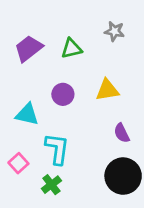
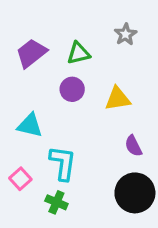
gray star: (114, 31) -> (126, 34), turned 30
purple circle: (63, 94) -> (72, 89), moved
green cross: (51, 185) -> (56, 202), turned -30

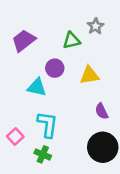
green triangle: (78, 53) -> (72, 41), moved
cyan triangle: (30, 125) -> (37, 87), moved

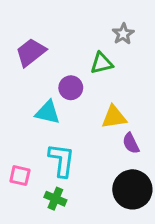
green triangle: (72, 41) -> (102, 63), moved
yellow triangle: (90, 75) -> (114, 117), moved
pink square: (15, 136) -> (20, 176), turned -35

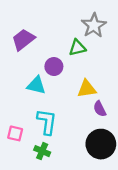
gray star: (123, 34) -> (94, 25), size x1.5

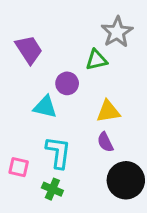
purple trapezoid: (23, 40) -> (29, 50), turned 95
purple semicircle: (100, 109) -> (105, 142), moved

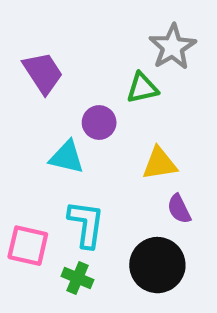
purple semicircle: (105, 142) -> (179, 209), moved
pink square: (19, 167) -> (28, 246), size x1.4
black circle: (126, 180) -> (157, 265), moved

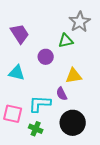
cyan triangle: (67, 157) -> (17, 73), moved
purple semicircle: (179, 209) -> (62, 94), moved
cyan L-shape: (86, 224) -> (40, 104), turned -95

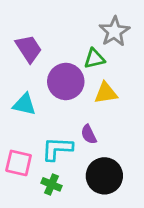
purple circle: (46, 57) -> (66, 81), size x1.6
yellow triangle: (74, 76) -> (106, 93), moved

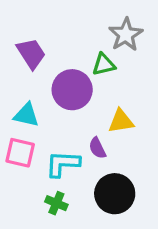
yellow triangle: (106, 93) -> (121, 121), moved
pink square: (19, 163) -> (20, 153), moved

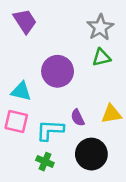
purple trapezoid: (31, 53) -> (25, 21), moved
green triangle: (104, 64) -> (101, 57), moved
yellow triangle: (121, 121) -> (111, 114), moved

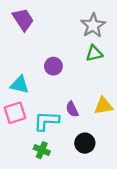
purple circle: (58, 71) -> (53, 66), size x0.6
pink square: (16, 121) -> (15, 113), turned -30
black circle: (91, 154) -> (85, 143), size x0.7

